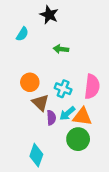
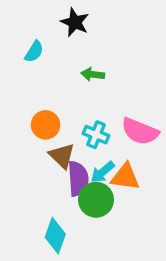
pink semicircle: (92, 87) -> (140, 131), turned 105
purple semicircle: (51, 118) -> (78, 179), size x1.5
green circle: (78, 139) -> (96, 200), moved

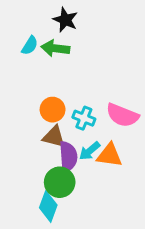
green arrow: (93, 74) -> (55, 48), moved, size x1.4
orange circle: (46, 125) -> (53, 110), moved
brown triangle: (62, 156) -> (54, 137), turned -30
green circle: (96, 200) -> (60, 182), moved

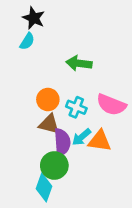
black star: (65, 20) -> (34, 18), moved
green arrow: (55, 48) -> (79, 63), moved

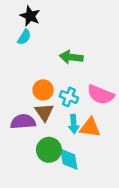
brown triangle: (49, 124) -> (44, 112), turned 42
cyan arrow: (81, 137) -> (74, 124), turned -54
purple semicircle: (62, 142) -> (23, 122), moved, turned -90
cyan diamond: (44, 187) -> (69, 159), moved, turned -30

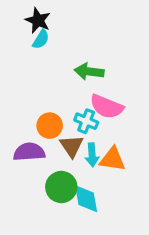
cyan semicircle: (24, 37) -> (41, 39), moved
orange circle: (43, 90) -> (50, 126), moved
pink semicircle: (101, 95) -> (107, 107), moved
brown triangle: (44, 112) -> (72, 146), moved

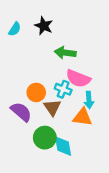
black star: (38, 20) -> (44, 26), moved
cyan semicircle: (41, 39) -> (15, 29), moved
purple semicircle: (29, 152) -> (21, 112), turned 45
cyan arrow: (92, 155) -> (89, 100), moved

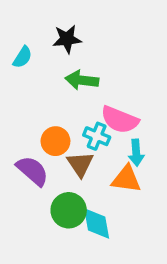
black star: (44, 26) -> (67, 39), turned -30
cyan semicircle: (15, 29) -> (23, 57), moved
green arrow: (65, 53) -> (82, 80), moved

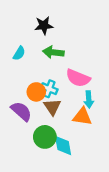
cyan semicircle: (23, 57) -> (19, 53), moved
cyan cross: (97, 136) -> (49, 89), moved

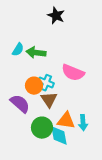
black star: (44, 26) -> (56, 16), moved, turned 30
green arrow: (53, 52) -> (36, 53), moved
cyan arrow: (89, 99) -> (83, 123), moved
orange triangle: (82, 117) -> (66, 121), moved

